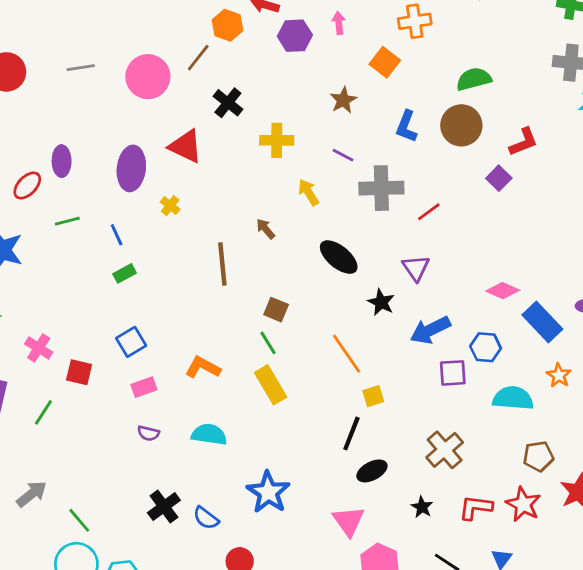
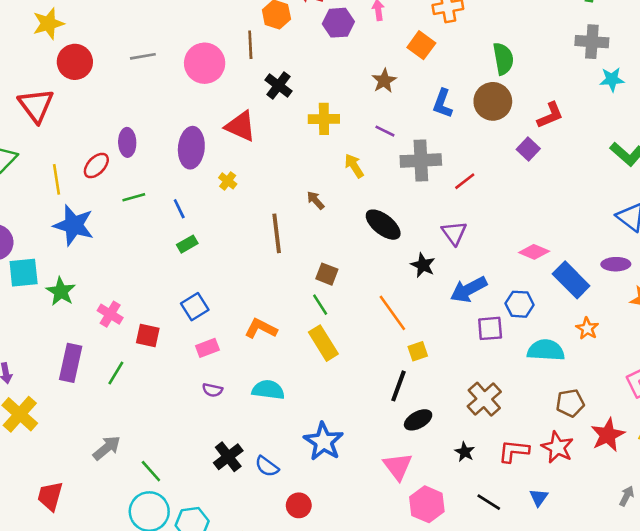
brown line: (198, 58) -> (250, 45), turned -40
green semicircle: (474, 79) -> (503, 59), turned 96

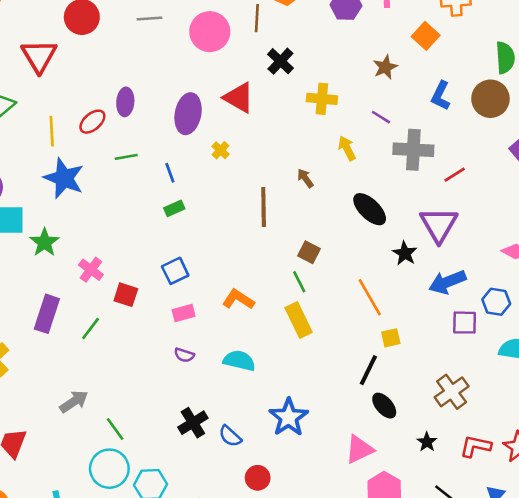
purple triangle: (454, 233) -> (439, 225), size x1.5
black ellipse: (418, 420) -> (384, 406), turned 72
pink triangle: (398, 466) -> (359, 449), turned 36

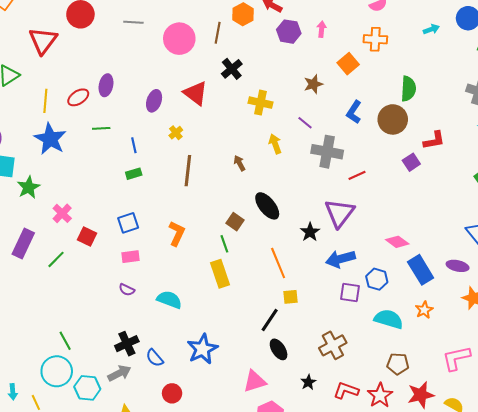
purple ellipse: (188, 114) -> (154, 101), size x0.7
brown line: (264, 207) -> (188, 171), moved
black ellipse: (370, 209) -> (267, 206), moved
orange L-shape: (238, 299) -> (177, 233), moved, turned 75
gray arrow: (74, 402) -> (119, 373), moved

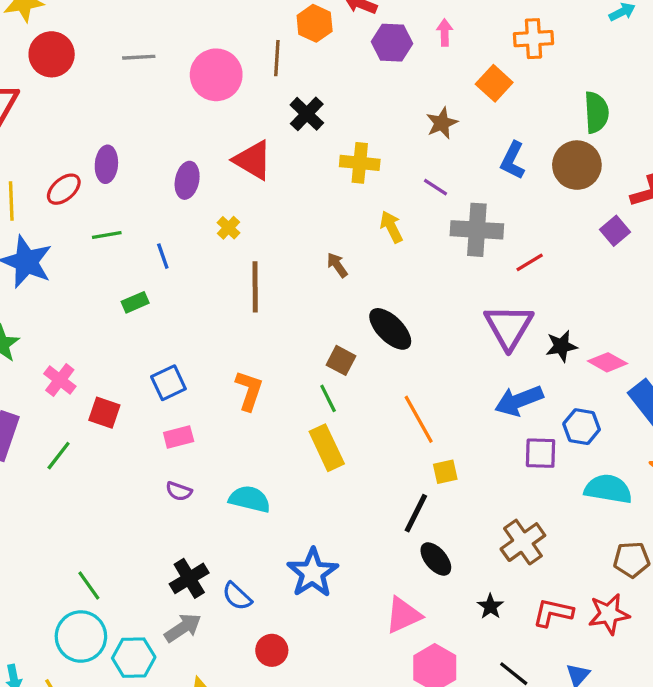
green rectangle: (134, 174) -> (135, 302), moved
black star: (310, 232) -> (561, 346), moved, turned 30
red star: (380, 395) -> (609, 614), turned 30

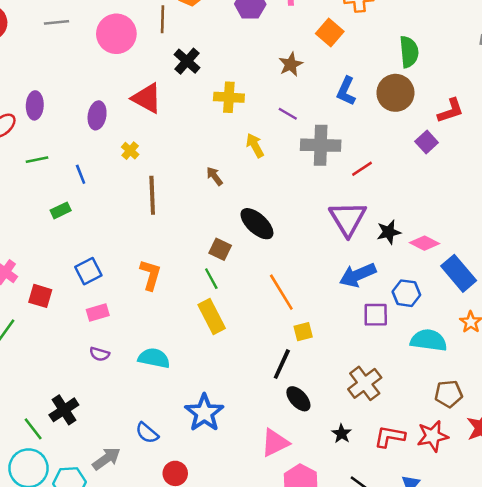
black cross: (189, 578) -> (64, 410), moved

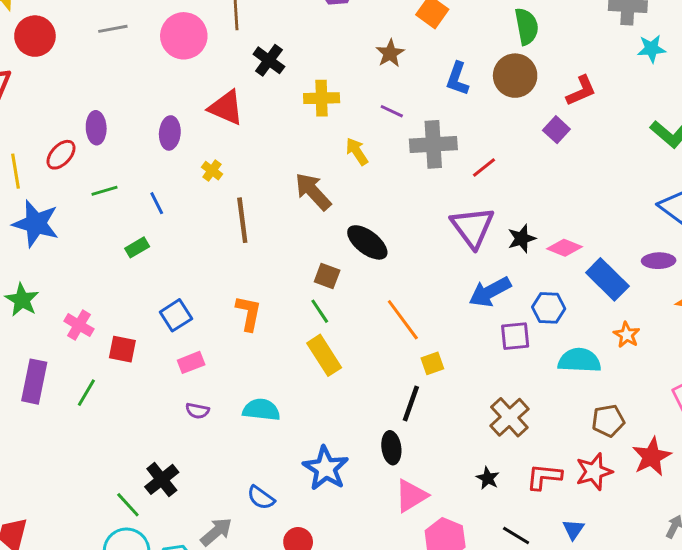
brown arrow: (215, 176) -> (313, 192), size x1.8
black ellipse: (298, 399) -> (391, 448), moved, turned 40

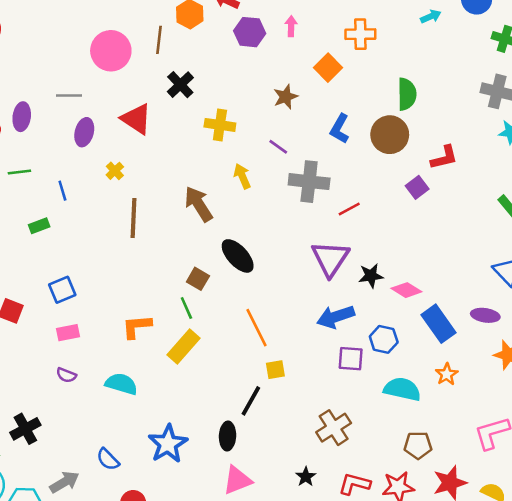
gray line: (113, 29) -> (69, 95), moved
orange L-shape: (249, 313) -> (137, 326), moved, turned -116
yellow rectangle: (324, 355) -> (184, 346), turned 64

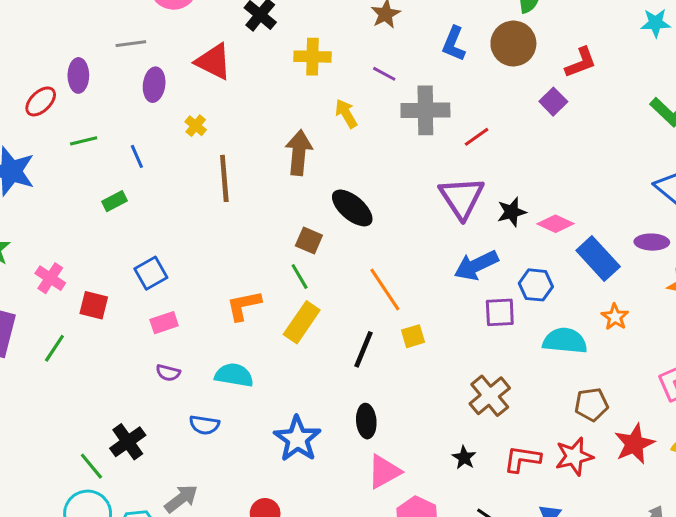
brown arrow: (199, 204) -> (299, 153), turned 45
black line: (251, 401) -> (364, 349), moved
blue semicircle: (108, 459) -> (204, 425), moved, turned -30

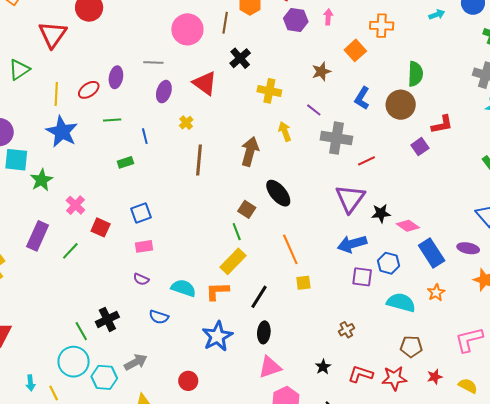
orange L-shape: (244, 305) -> (217, 291), moved
black line: (364, 349) -> (259, 297), moved
brown cross: (490, 396) -> (346, 330), size x0.6
red star: (634, 444) -> (435, 377), size x0.6

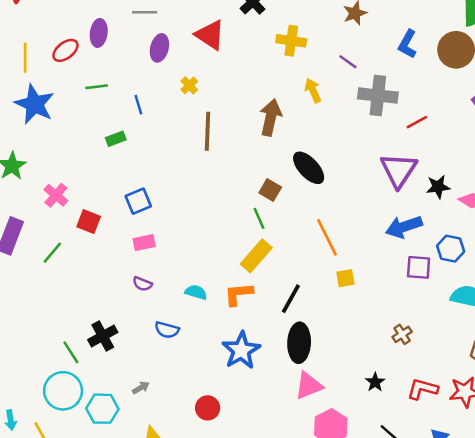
cyan semicircle: (183, 288) -> (196, 292), size x0.7
black ellipse: (264, 332) -> (299, 343), size x1.4
gray arrow: (136, 362) -> (141, 388), size x0.6

